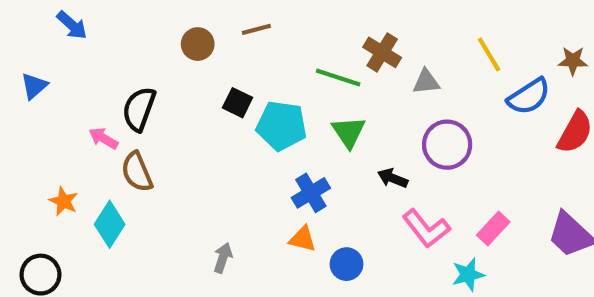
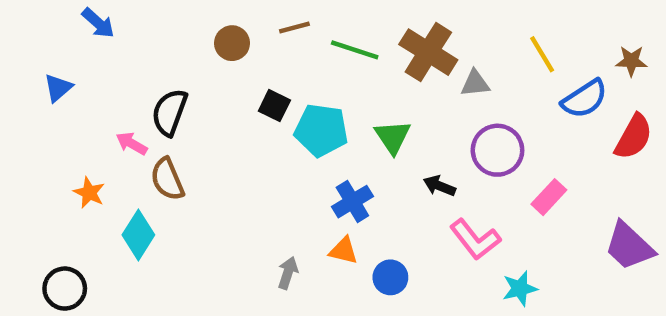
brown cross: (382, 52) -> (428, 52), size x1.4
green line: (338, 78) -> (355, 50), moved
orange star: (64, 201) -> (89, 193), moved
pink rectangle: (493, 228) -> (549, 197), moved
gray arrow: (223, 258) -> (288, 273), moved

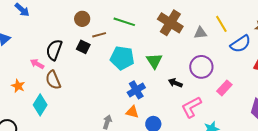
brown line: (294, 28) -> (99, 35), moved
green line: (355, 50) -> (124, 22), moved
gray triangle: (475, 83) -> (200, 33), moved
black square: (274, 106) -> (83, 47), moved
pink L-shape: (475, 239) -> (191, 107), turned 100

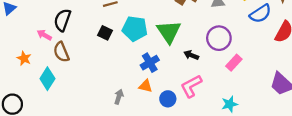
black square: (83, 47) -> (105, 33), moved
green triangle: (154, 61) -> (169, 32), size x1.4
pink rectangle: (224, 88) -> (234, 63), moved
pink L-shape: (191, 107) -> (191, 86), moved

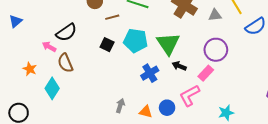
black semicircle: (62, 20) -> (66, 32), turned -145
black arrow: (191, 55) -> (179, 66), moved
pink rectangle: (234, 63) -> (206, 73), moved
orange triangle: (145, 86) -> (146, 112), moved

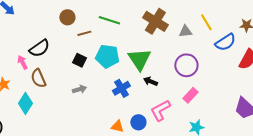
pink arrow: (49, 47) -> (22, 62), turned 32
pink rectangle: (206, 73) -> (190, 95), moved
gray arrow: (120, 106) -> (79, 89), moved, turned 56

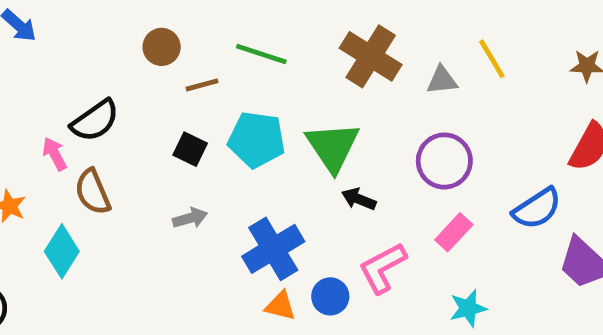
blue semicircle: (225, 42) -> (537, 208), moved
blue cross: (121, 88) -> (273, 249), moved, size x1.4

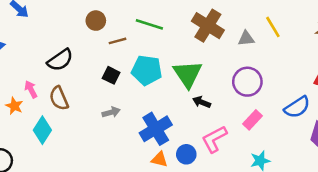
pink arrow: (55, 154) -> (31, 89), moved

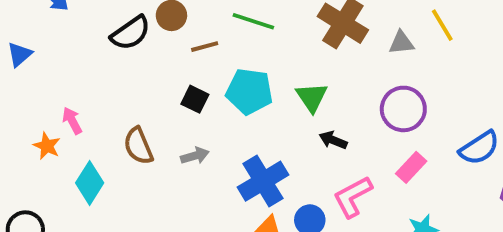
black semicircle: (60, 60) -> (131, 33), moved
green triangle: (188, 74) -> (312, 97), size x0.7
brown semicircle: (59, 98) -> (138, 146), moved

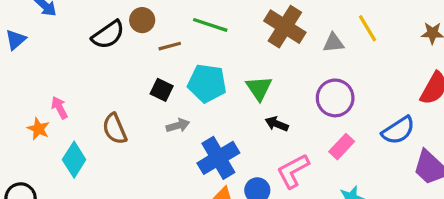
blue triangle: (19, 54) -> (16, 40), moved
gray arrow: (195, 156) -> (178, 125), moved

